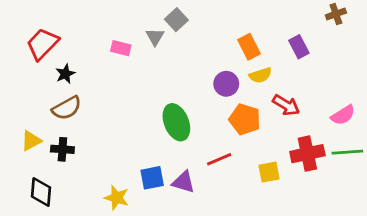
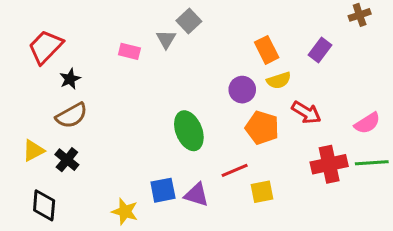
purple rectangle: (299, 47) -> (320, 50), turned 65
black cross: (62, 149) -> (67, 160), turned 35
yellow square: (269, 172) -> (262, 192), moved

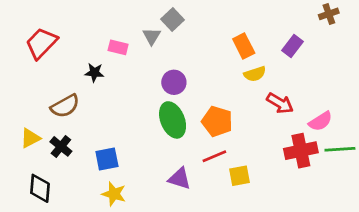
black star: (70, 79) -> (94, 73), moved, turned 30
purple circle: (242, 90) -> (174, 82), moved
pink semicircle: (367, 123) -> (320, 121), moved
orange pentagon: (262, 128) -> (217, 121), moved
blue square: (163, 190) -> (107, 159), moved

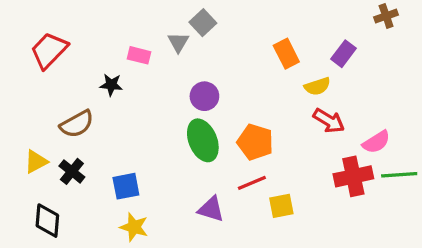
yellow semicircle: (255, 74) -> (317, 86), moved

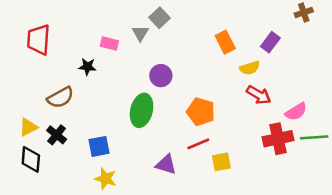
red trapezoid: (49, 50) -> (39, 40), turned -40
green ellipse: (203, 140) -> (142, 110), moved, turned 36
black diamond: (47, 221) -> (31, 159), moved

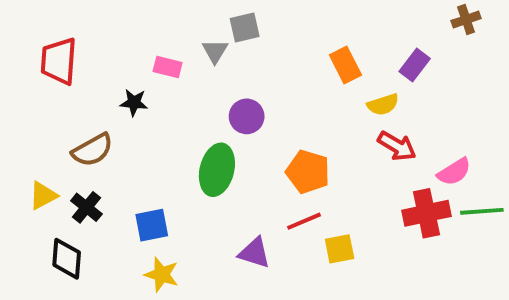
gray square: (160, 18) -> (245, 27), turned 30
black diamond: (31, 159) -> (67, 259), moved

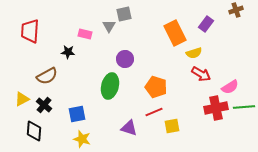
orange rectangle: (345, 65) -> (175, 33), size x1.4
purple rectangle: (415, 65) -> (206, 24), moved

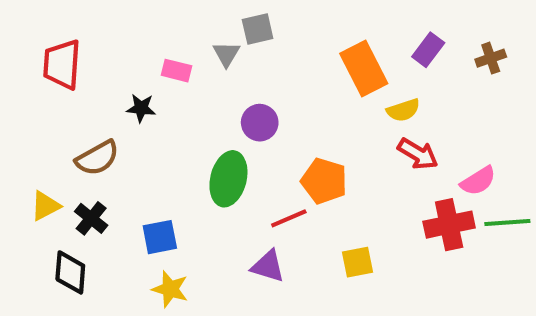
brown cross: (236, 10) -> (491, 58), moved
red line: (154, 112) -> (289, 218), moved

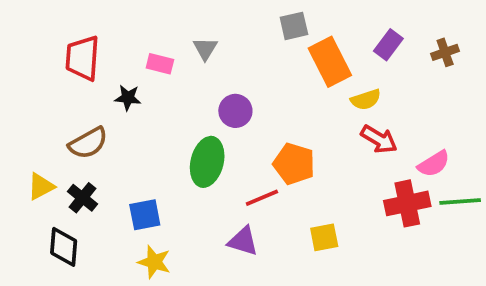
gray square: (258, 29) -> (294, 26), moved
red trapezoid: (62, 64) -> (83, 58), moved

